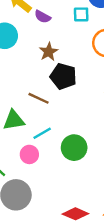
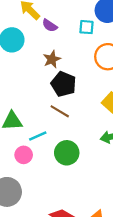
brown line: (39, 98) -> (60, 111), moved

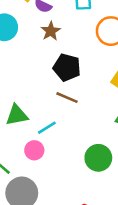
brown star: (52, 59) -> (51, 31), moved
green circle: (67, 153) -> (98, 158), moved

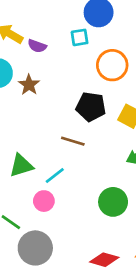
brown star: (51, 31) -> (29, 85), moved
black pentagon: (67, 67) -> (91, 107), moved

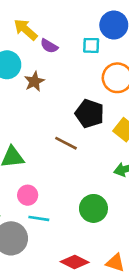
cyan line: (55, 176) -> (39, 218), moved, turned 36

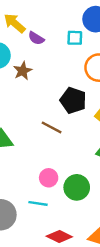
pink circle: (28, 195) -> (49, 178), moved
cyan line: (39, 218) -> (38, 203), moved

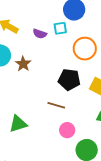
purple semicircle: (36, 38) -> (40, 34), moved
pink circle: (49, 178) -> (67, 130), moved

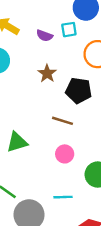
brown star: (23, 64) -> (47, 73), moved
pink circle: (67, 130) -> (65, 154), moved

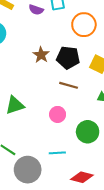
brown star: (47, 73) -> (41, 55), moved
brown line: (63, 121) -> (69, 85), moved

